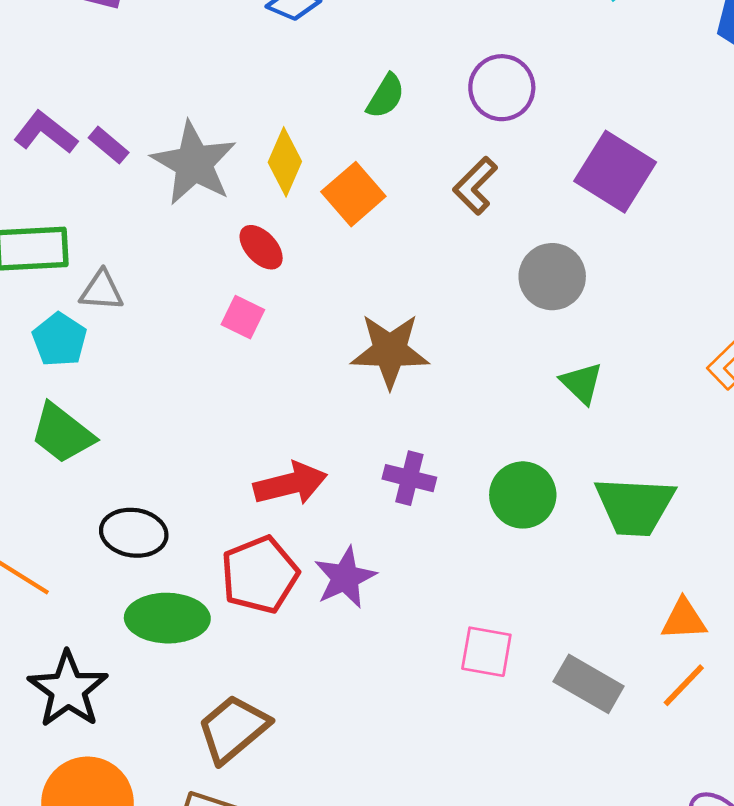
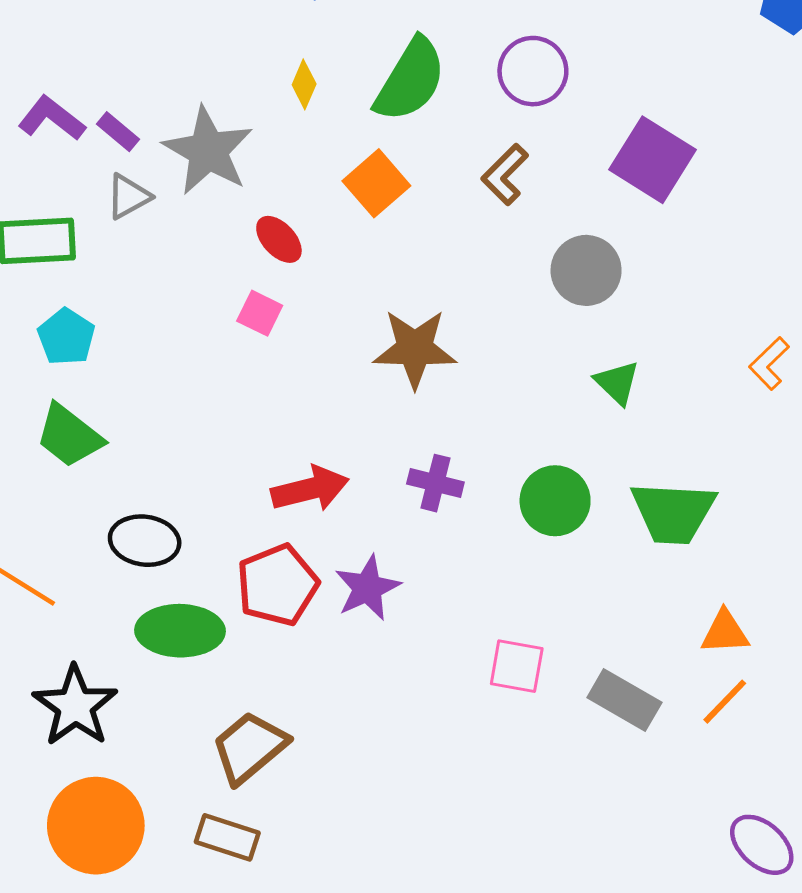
green semicircle: (386, 96) -> (410, 80), size x1.8
yellow diamond: (285, 162) -> (304, 84), moved, size x0.7
gray triangle: (102, 291) -> (128, 197), moved, turned -33

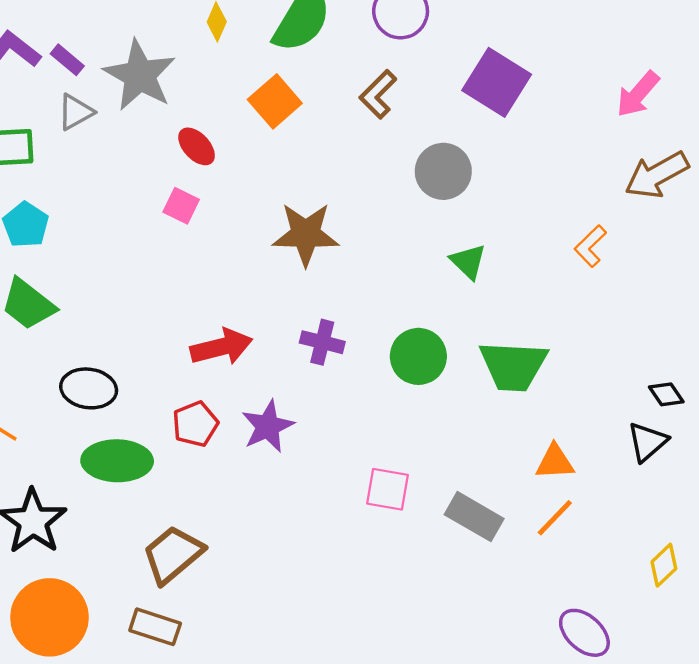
red pentagon: (277, 585) -> (195, 424), size x0.7

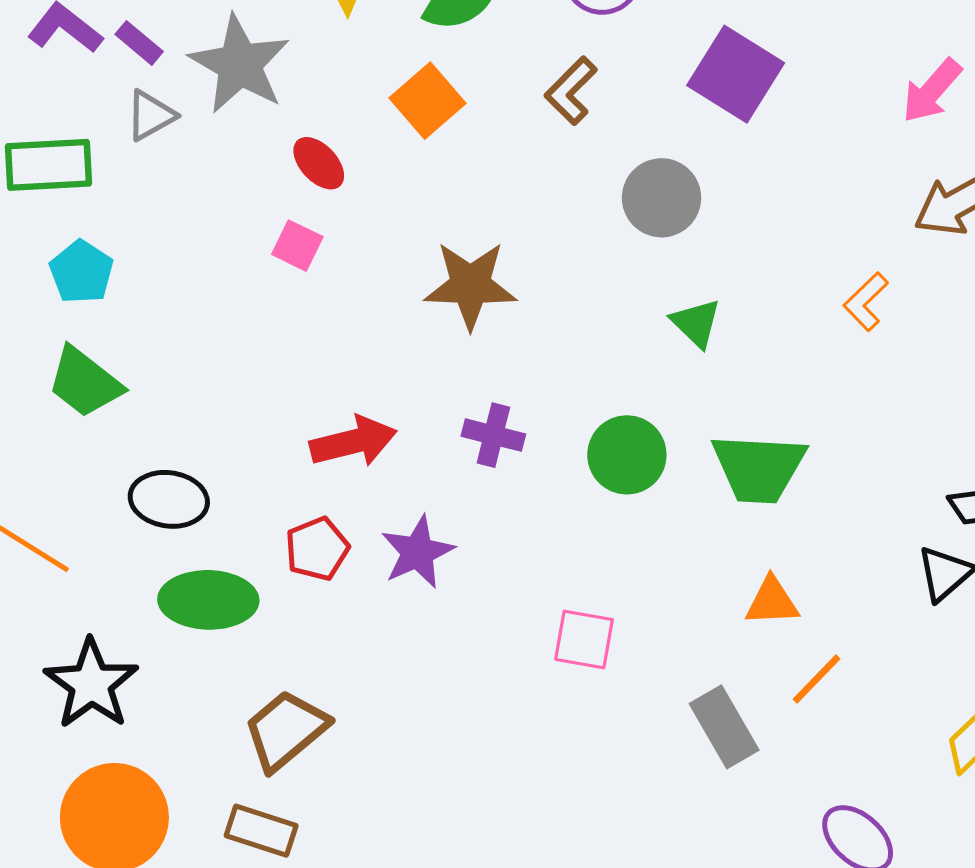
orange triangle: (555, 462) -> (772, 602), moved
gray rectangle: (474, 517) -> (724, 727), moved, turned 30

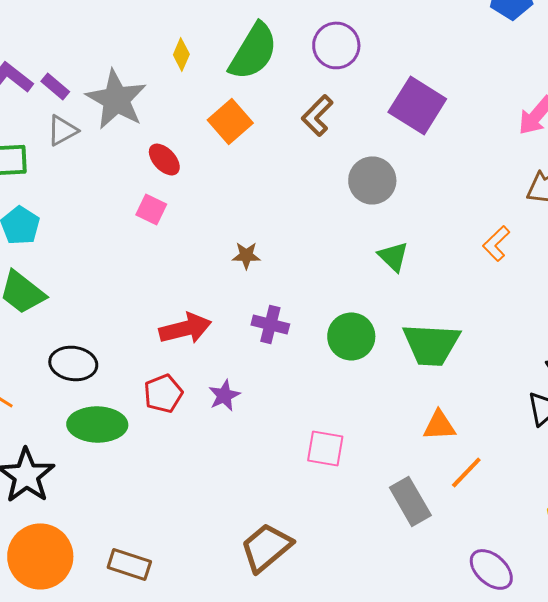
brown star: (470, 285) -> (246, 255), moved, size x0.5
purple star: (418, 552) -> (224, 395), size x0.7
brown trapezoid: (286, 730) -> (266, 547), moved

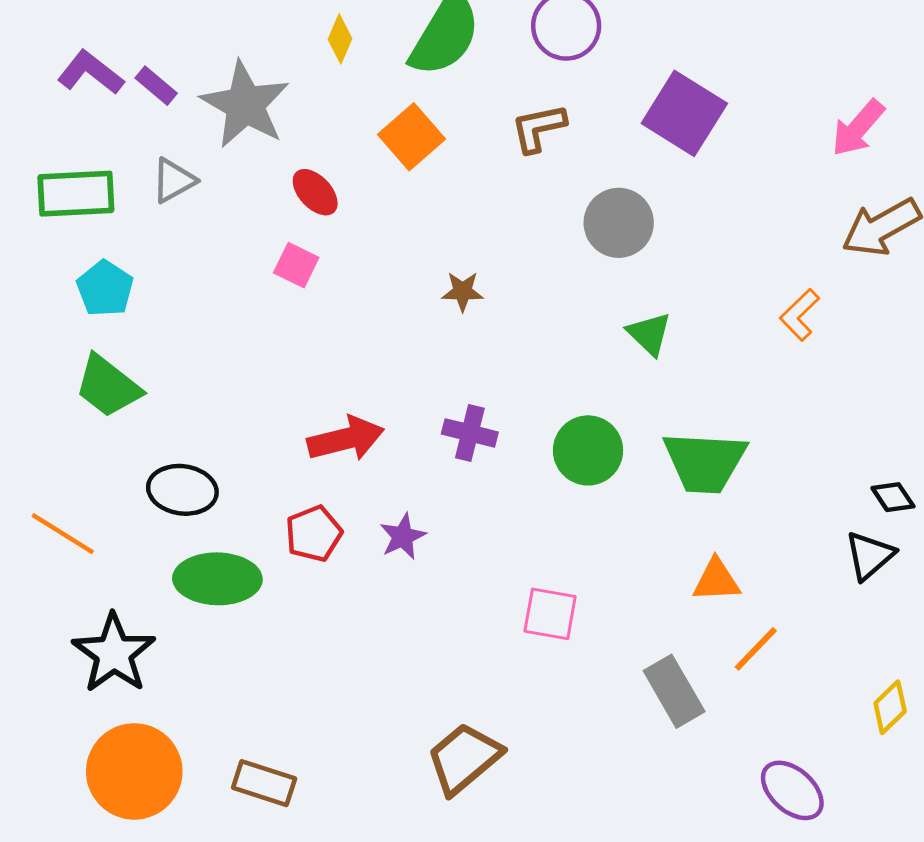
brown L-shape: (317, 115) -> (538, 128), turned 33
gray triangle: (62, 130) -> (174, 181), moved
brown star: (246, 255) -> (463, 291), moved

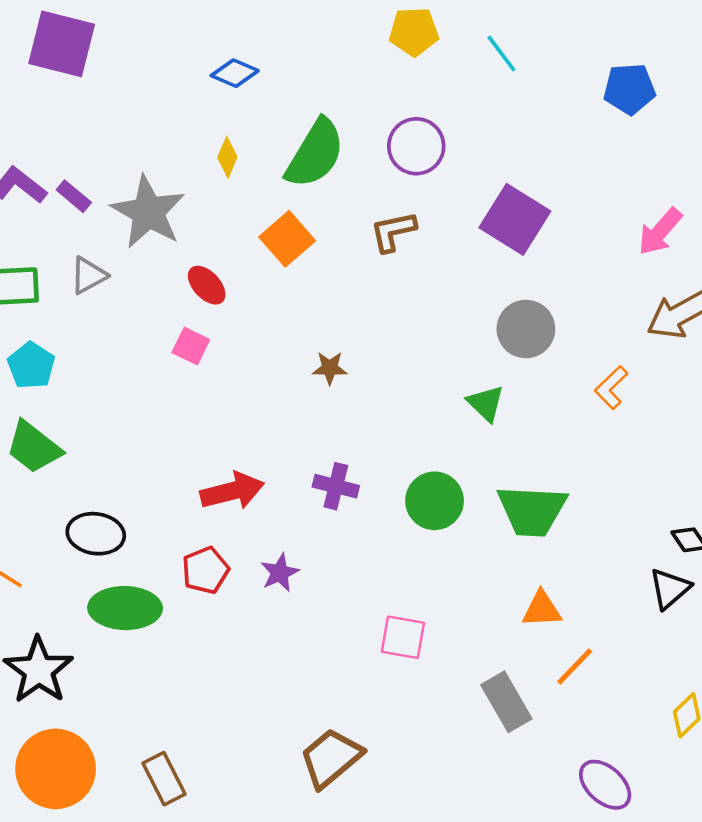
gray circle: (619, 223) -> (526, 329), moved
brown rectangle: (264, 783) -> (164, 779), turned 45

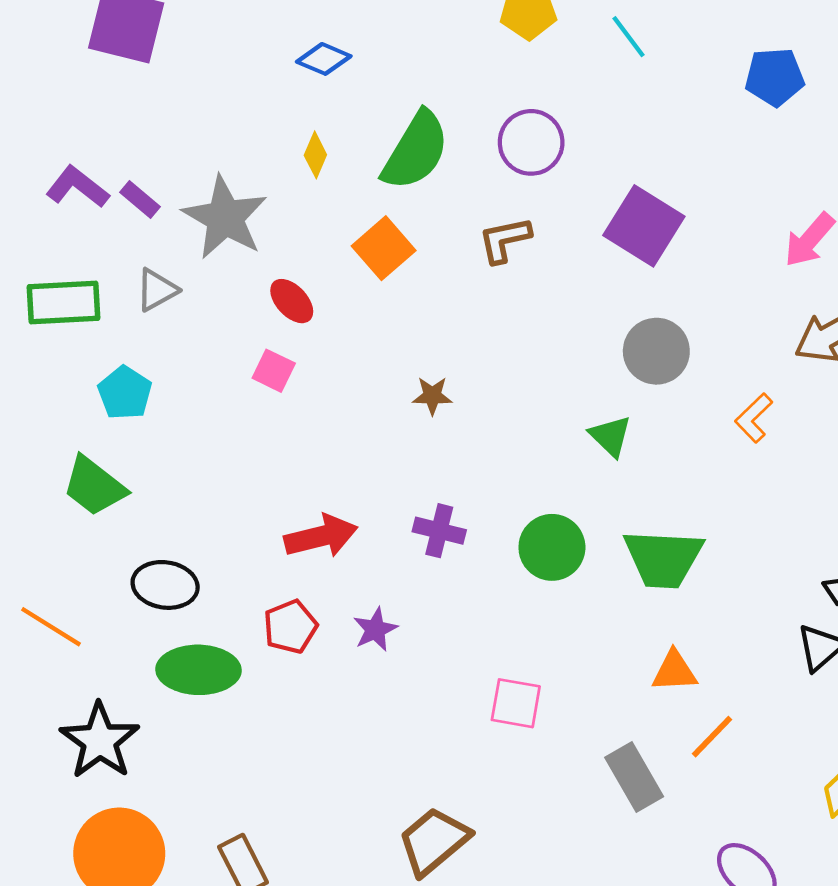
cyan pentagon: (31, 366) -> (125, 393), moved

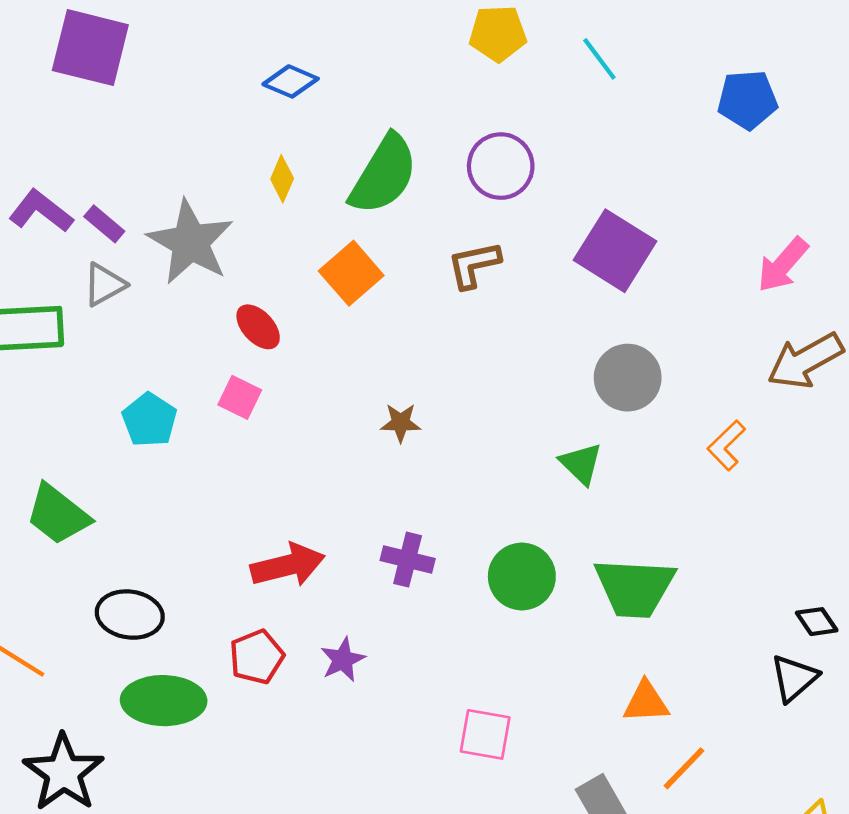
gray triangle: (157, 290) -> (104, 285), moved
cyan pentagon: (125, 393) -> (150, 420), moved

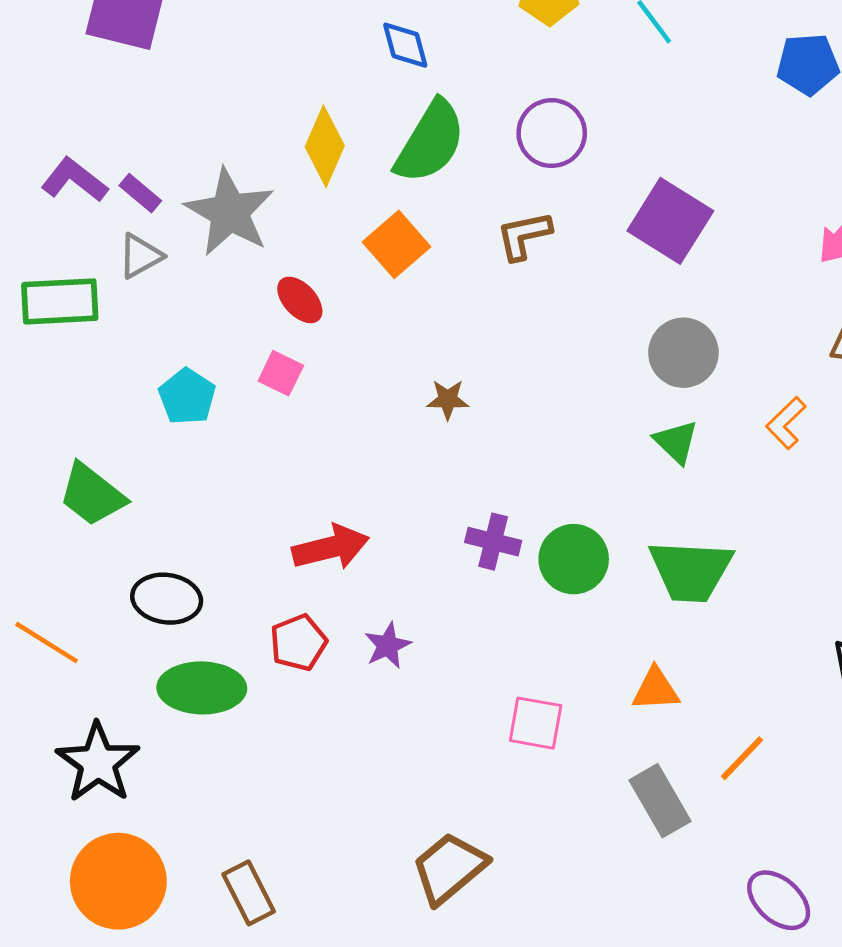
blue diamond: (291, 81) -> (405, 45), moved, turned 52
yellow diamond: (282, 179) -> (325, 146), size x1.6
green triangle: (581, 464) -> (676, 442), moved
purple cross: (408, 560) -> (493, 542), moved
orange triangle: (646, 702) -> (656, 689), moved

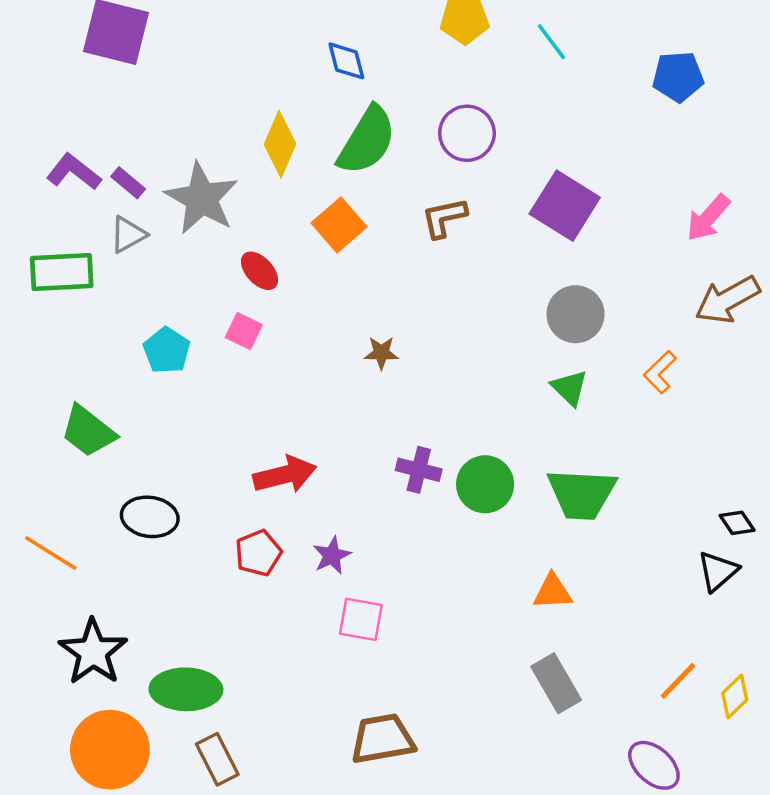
green ellipse: (202, 688) -> (186, 689), moved
pink square: (536, 723) -> (361, 619), moved
orange line: (742, 758) -> (678, 681), moved
brown trapezoid: (449, 868) -> (383, 739), turned 30

